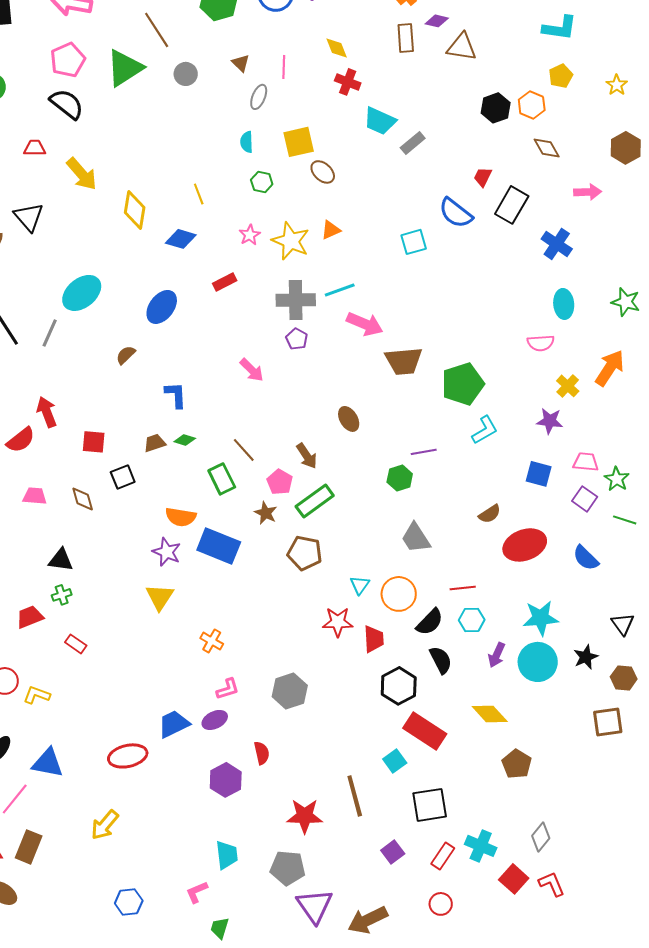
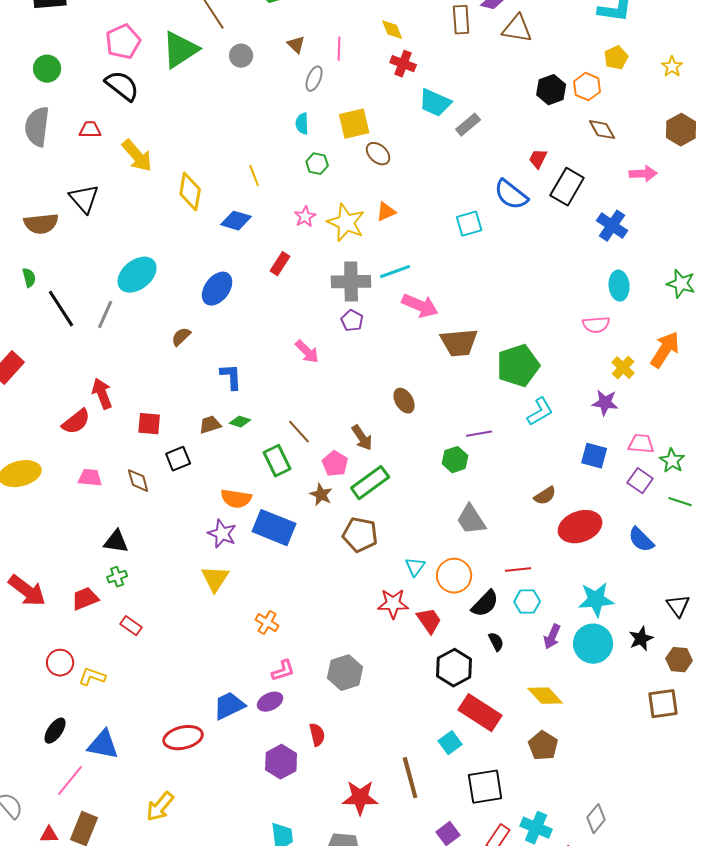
red rectangle: (225, 282) -> (280, 264), turned -30
red trapezoid: (374, 639) -> (429, 621), turned -32
black semicircle: (441, 660) -> (496, 642), size x0.7
brown pentagon: (517, 764) -> (543, 746), moved

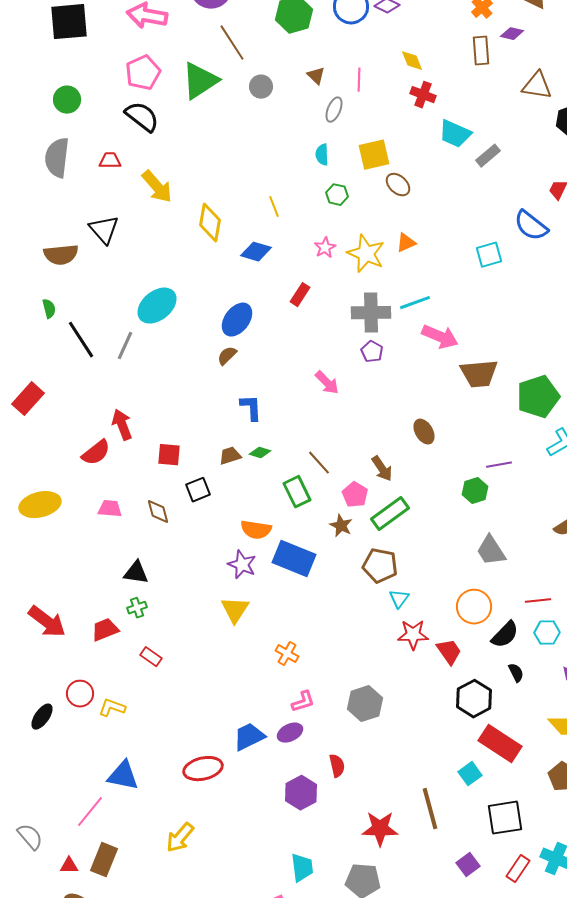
brown triangle: (517, 29) -> (537, 86), moved
brown semicircle: (181, 337) -> (227, 356), moved
cyan triangle: (415, 567) -> (399, 599), moved
black ellipse: (55, 731) -> (42, 717), moved

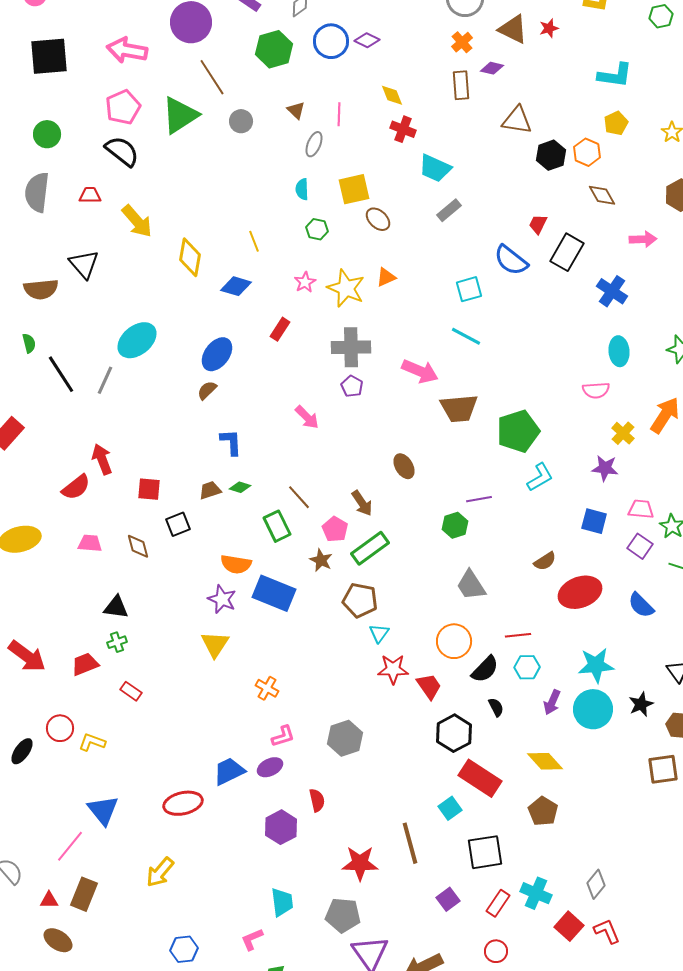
gray rectangle: (488, 156) -> (449, 210), moved
cyan line: (415, 303) -> (466, 336), moved, turned 48
blue triangle: (123, 776) -> (103, 810), turned 40

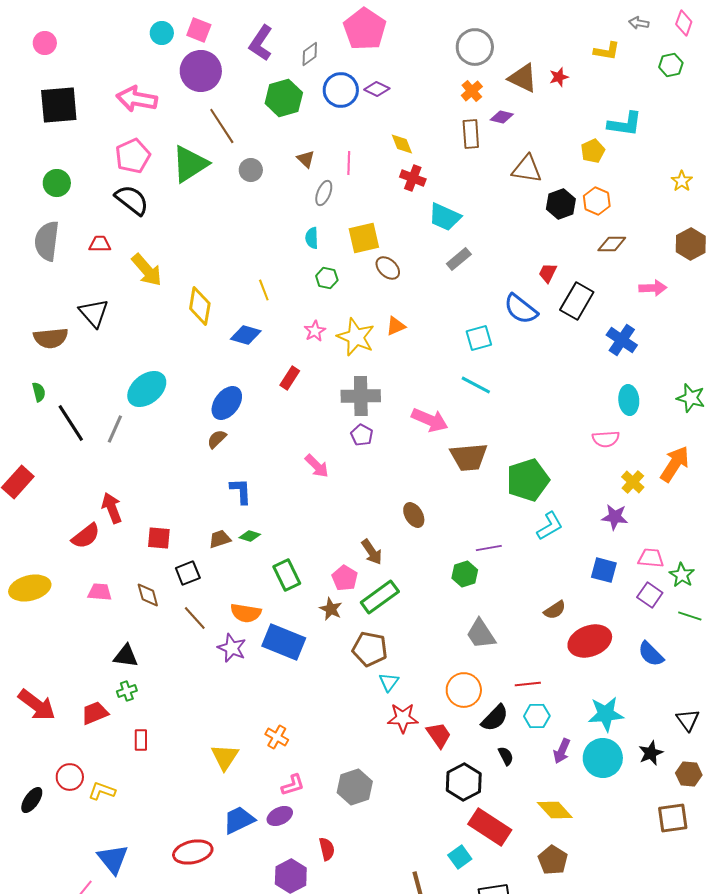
yellow pentagon: (616, 123) -> (593, 151), moved
brown diamond: (602, 195) -> (612, 244), turned -60
brown line: (299, 497) -> (195, 618), moved
yellow triangle: (215, 644) -> (225, 757), moved
red rectangle: (131, 691) -> (141, 740), turned 55

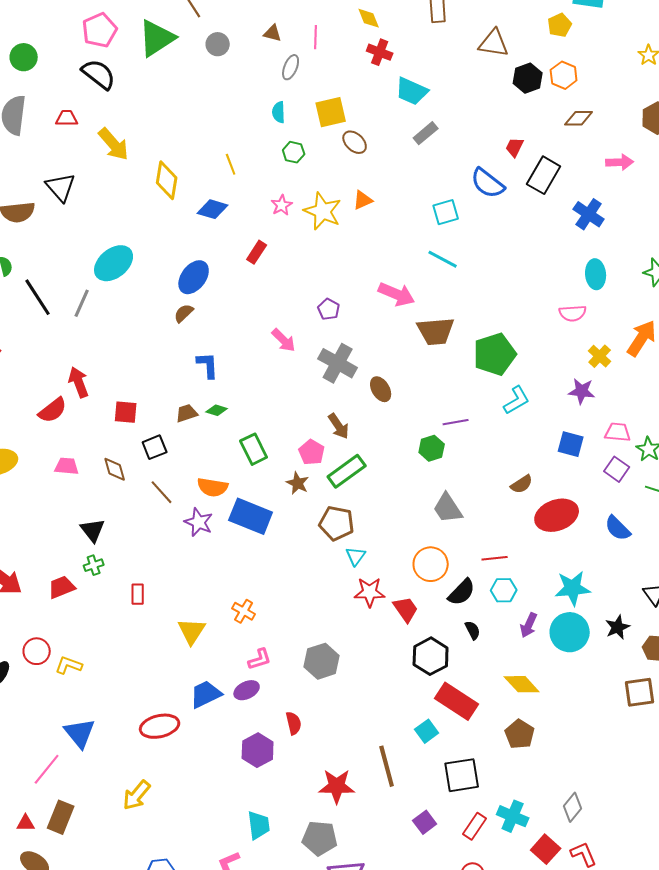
brown triangle: (306, 159) -> (273, 33), turned -30
gray cross: (361, 396) -> (338, 363), moved, turned 30
black triangle: (126, 656) -> (93, 530), turned 44
red rectangle: (141, 740) -> (138, 594), moved

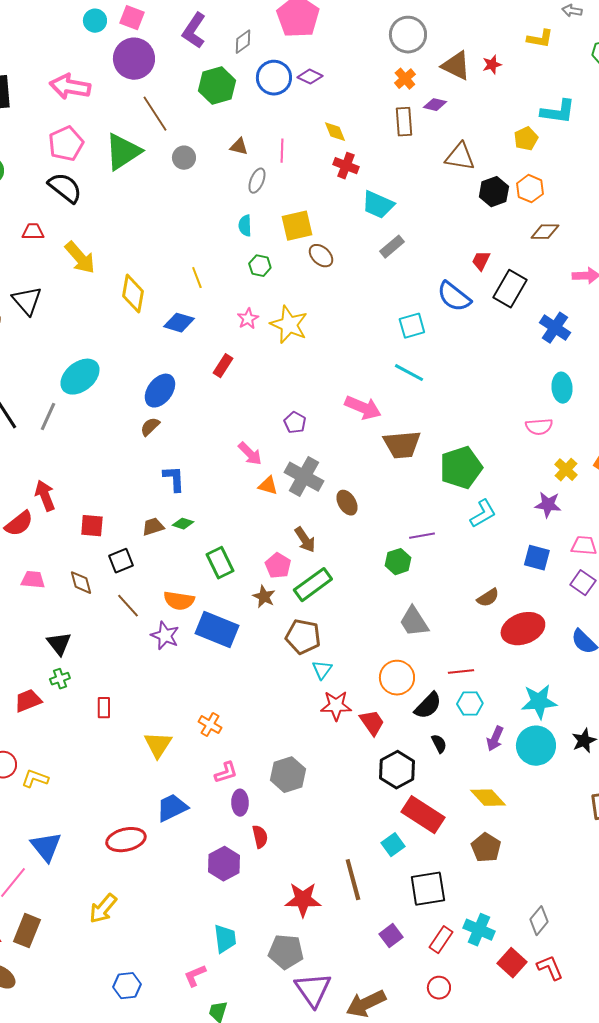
orange triangle: (363, 200) -> (268, 486), moved, turned 40
purple ellipse: (247, 690) -> (240, 803), moved, turned -65

